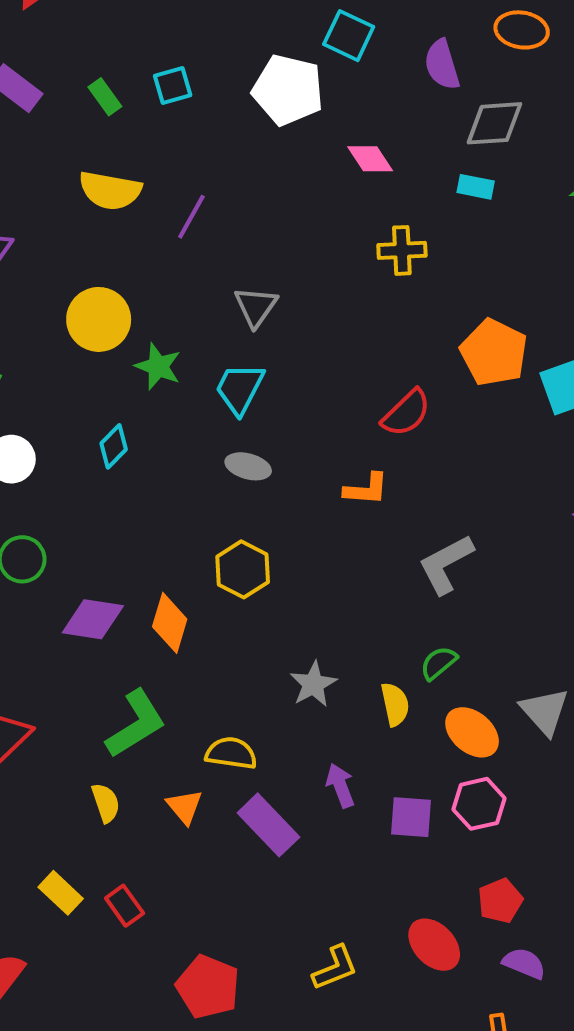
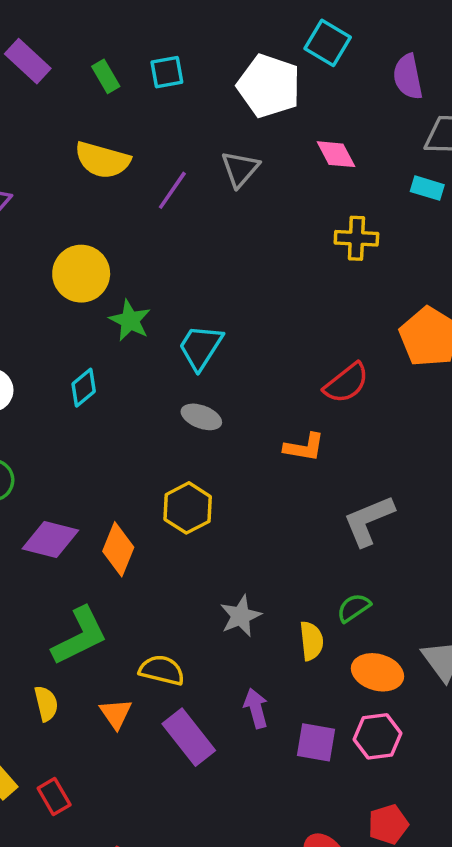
gray triangle: (256, 307) -> (240, 169), moved
orange ellipse: (472, 732) -> (377, 672), turned -30

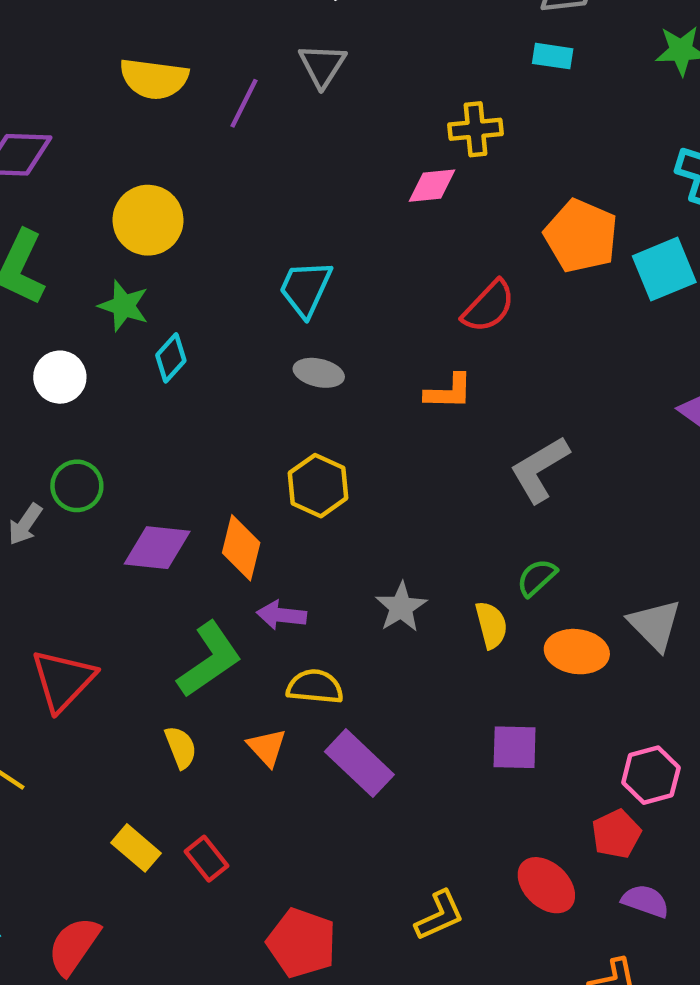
pink diamond: (336, 154) -> (432, 186), moved, turned -60
green star: (130, 320) -> (124, 306), moved
purple arrow: (256, 708) -> (281, 615), moved, turned -60
pink hexagon: (378, 736) -> (651, 775), moved

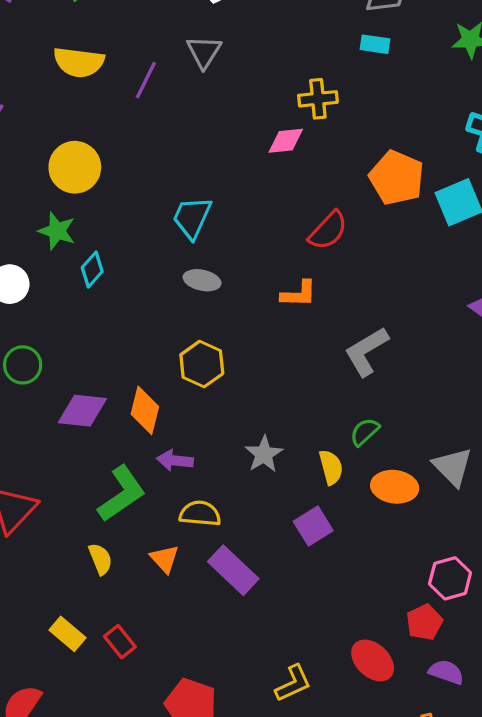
purple square: (515, 747) -> (313, 526), moved, turned -33

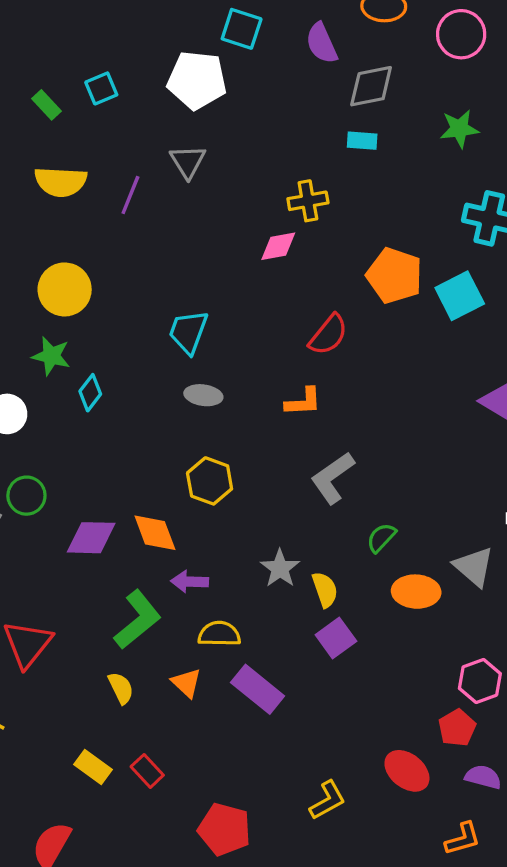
gray L-shape: (366, 351) -> (333, 478), moved
orange diamond: (145, 410) -> (155, 533), turned -30
yellow semicircle: (331, 467) -> (325, 590), moved

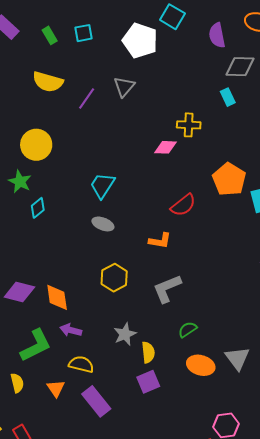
cyan rectangle: (362, 141) -> (228, 97), turned 48
yellow hexagon: (210, 481) -> (114, 278), moved

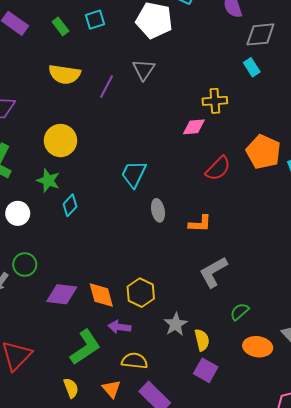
red semicircle: (183, 205) -> (218, 168), moved
gray ellipse: (103, 224) -> (158, 210), moved, turned 65
yellow hexagon: (114, 278) -> (141, 293), moved
purple square: (148, 382) -> (206, 370), turned -30

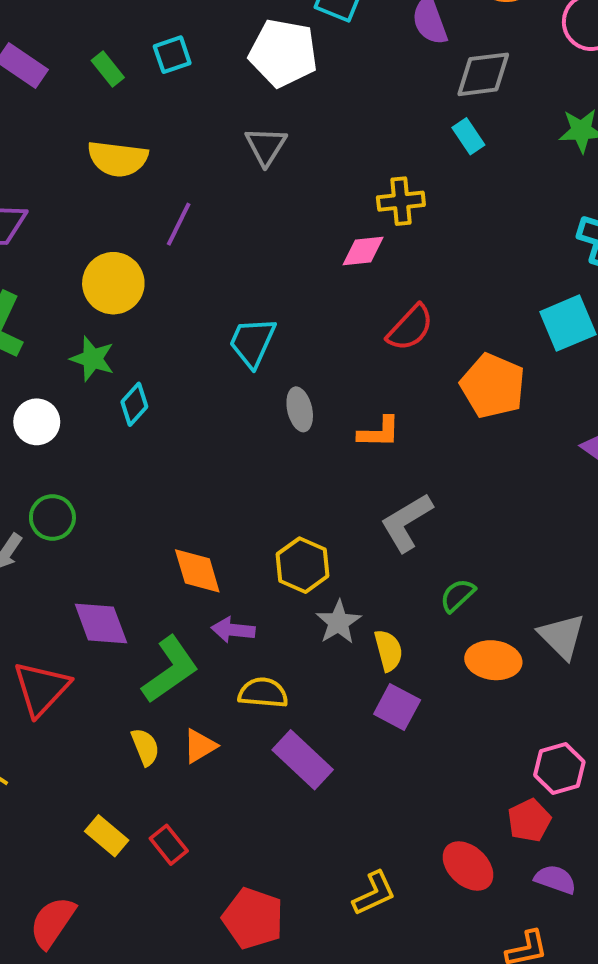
purple line: (107, 87) -> (179, 224), moved
orange pentagon: (263, 152) -> (493, 386), moved
yellow hexagon: (141, 293) -> (303, 565), moved
purple diamond: (62, 294) -> (101, 624), moved, turned 64
orange triangle: (111, 389) -> (200, 746), moved, turned 42

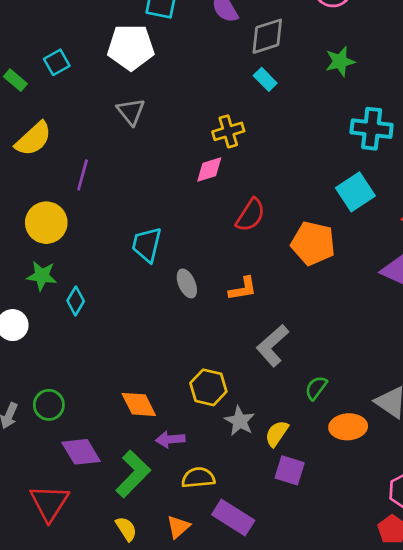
yellow semicircle: (118, 159) -> (33, 139), turned -39
green circle: (52, 517) -> (49, 405), moved
yellow semicircle: (388, 650) -> (277, 434), turned -120
orange triangle: (200, 746) -> (178, 527), moved

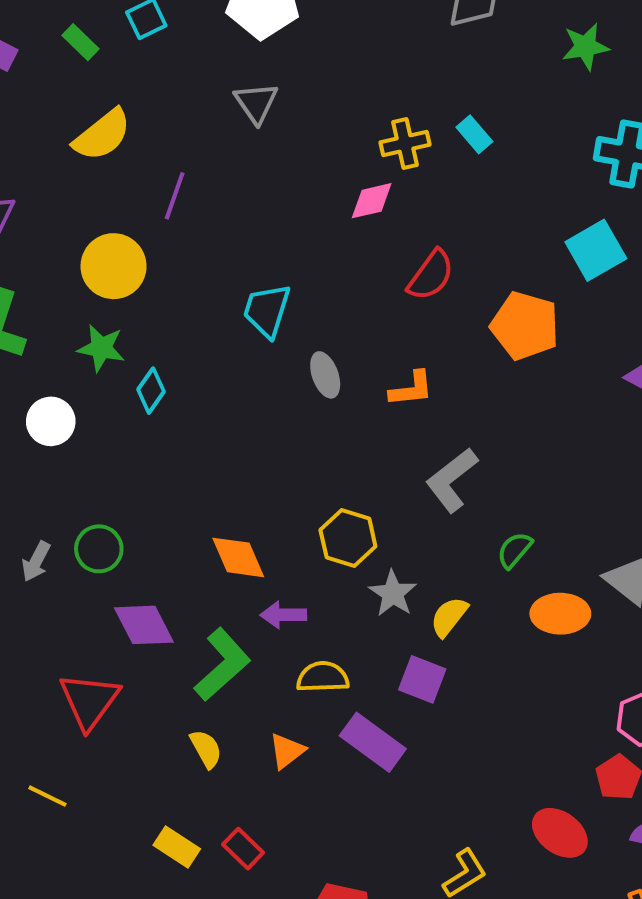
cyan rectangle: (265, 79) -> (474, 134), moved
purple square: (290, 470) -> (422, 679), moved

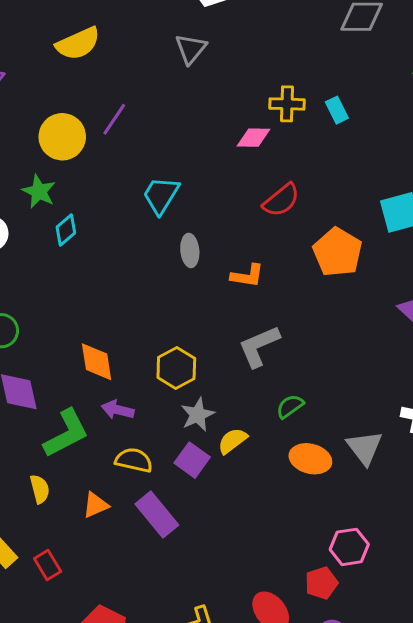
purple line: (175, 196) -> (114, 119), moved
purple square: (422, 679) -> (192, 460), moved

